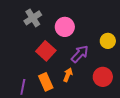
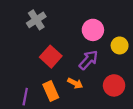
pink circle: (65, 27) -> (93, 30), moved
orange arrow: (68, 75) -> (75, 83), turned 96

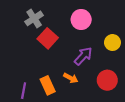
pink circle: (93, 30) -> (81, 20), moved
red square: (51, 57) -> (48, 38), moved

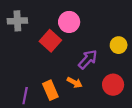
gray cross: (34, 18) -> (17, 21), moved, turned 30
pink circle: (81, 20) -> (69, 22), moved

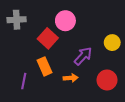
orange arrow: (75, 82) -> (71, 78), turned -32
orange rectangle: (50, 90) -> (45, 66), moved
purple line: (25, 96) -> (24, 81), moved

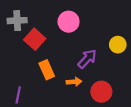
red square: (48, 38) -> (35, 39), moved
red circle: (107, 80) -> (101, 92), moved
purple line: (24, 81) -> (18, 95), moved

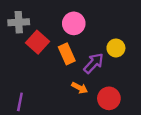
yellow circle: (118, 45) -> (116, 48), moved
orange rectangle: (47, 70) -> (67, 54), moved
orange arrow: (74, 82) -> (80, 88), turned 32

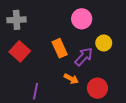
pink circle: (74, 23) -> (82, 19), moved
red square: (37, 42) -> (20, 51), moved
purple line: (20, 102) -> (35, 91), moved

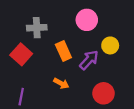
gray cross: (17, 20) -> (37, 28), moved
orange arrow: (71, 79) -> (61, 83), moved
purple line: (35, 91) -> (21, 97), moved

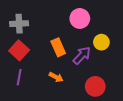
gray cross: (37, 28) -> (19, 24), moved
purple line: (21, 97) -> (19, 77), moved

